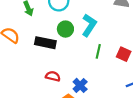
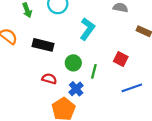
green circle: (65, 29) -> (73, 63), moved
green line: (98, 51) -> (94, 71), moved

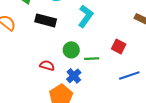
black rectangle: (43, 45) -> (46, 20), moved
green line: (94, 71) -> (92, 59), turned 72

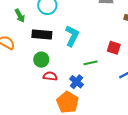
cyan L-shape: (86, 16) -> (72, 36), moved
green circle: (71, 50) -> (41, 60), moved

